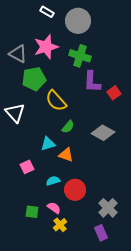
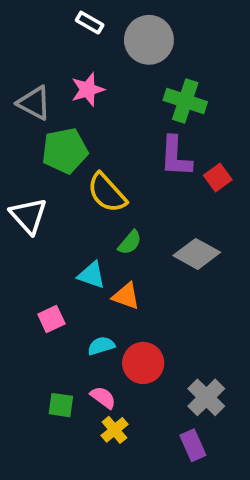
pink star: (46, 47) -> (88, 90), size x0.7
green cross: (80, 56) -> (185, 101), moved
cyan triangle: (48, 144) -> (92, 275), turned 35

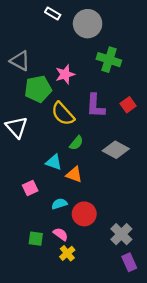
pink star: (88, 90) -> (65, 74), moved
purple L-shape: (176, 156) -> (95, 106), moved
purple rectangle: (193, 445) -> (129, 262), moved

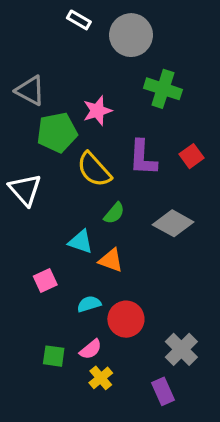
pink semicircle: (61, 234) -> (91, 349), turned 105
purple rectangle: (129, 262) -> (163, 391), moved

